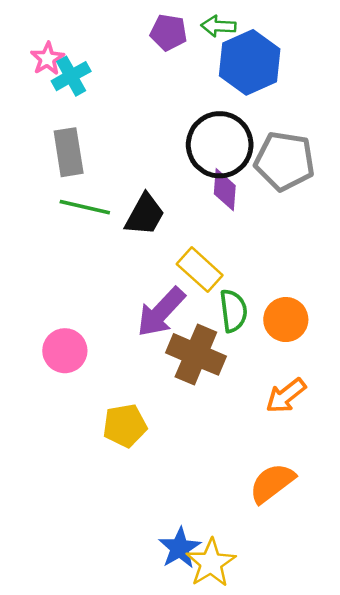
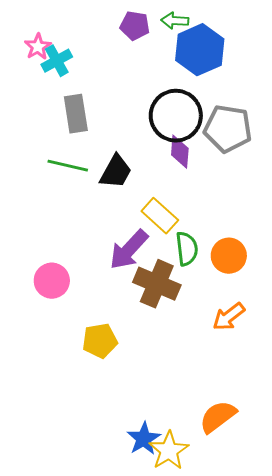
gray rectangle: (69, 152) -> (76, 114), moved
orange semicircle: (272, 483) -> (218, 417), moved

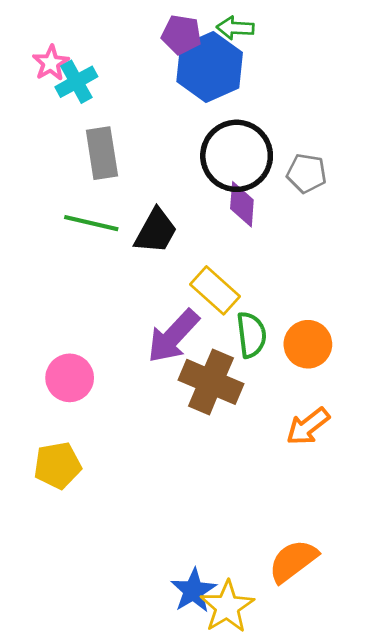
blue hexagon: (200, 50) -> (210, 67), moved
gray pentagon: (228, 129) -> (307, 173), size x0.6
yellow pentagon: (100, 341) -> (58, 465), moved

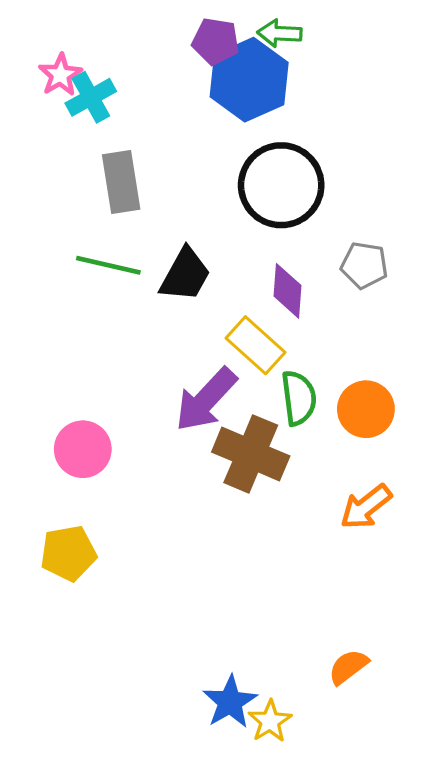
gray pentagon: (307, 173) -> (364, 265), moved
purple diamond: (242, 204) -> (288, 291), moved
orange semicircle: (293, 561) -> (348, 667), size x0.7
yellow star: (227, 607) -> (270, 721), size x0.7

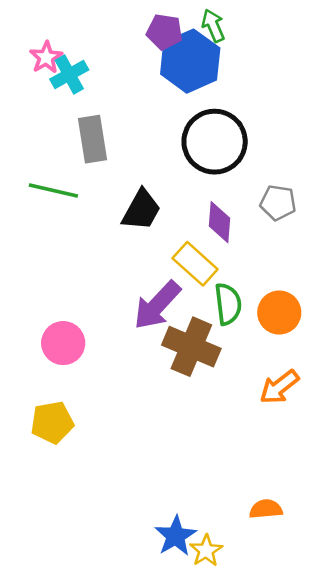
green arrow: (280, 33) -> (213, 26), turned 64
green line: (108, 265) -> (53, 190), moved
orange semicircle: (348, 667) -> (266, 509), turned 32

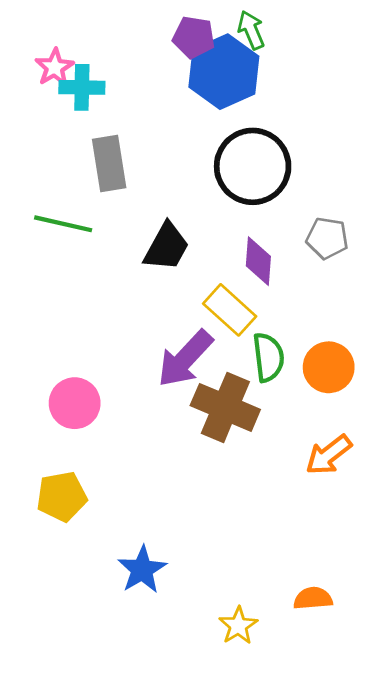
cyan cross: (69, 74) -> (82, 87), turned 30
blue star: (175, 536) -> (142, 570), moved
yellow star: (206, 551) -> (238, 626), moved

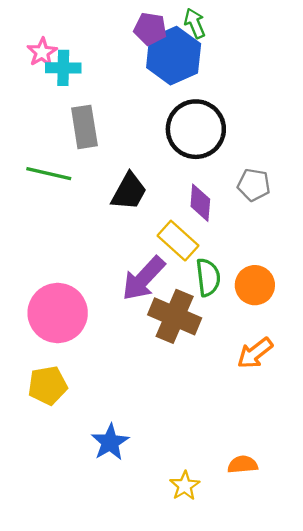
pink circle: (75, 403) -> (58, 313), size x1.5

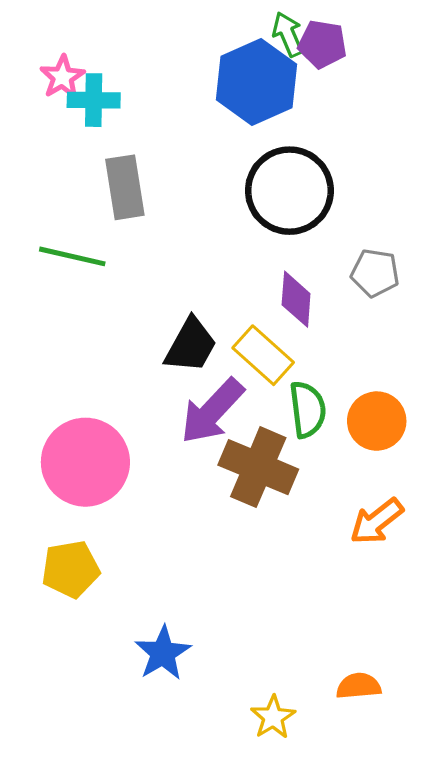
purple pentagon: (150, 29) -> (322, 44), moved
black trapezoid: (129, 192) -> (191, 345), moved

